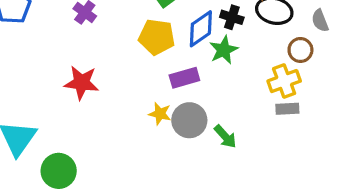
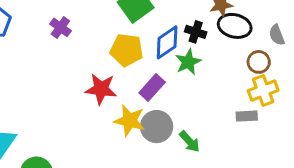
purple rectangle: (184, 78) -> (152, 87), turned -32
yellow cross: (284, 81) -> (263, 91), moved
red star: (82, 83) -> (101, 89), moved
yellow star: (160, 114) -> (130, 121), size x1.5

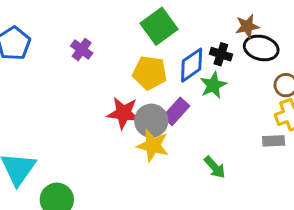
gray circle: (157, 127) -> (151, 121), moved

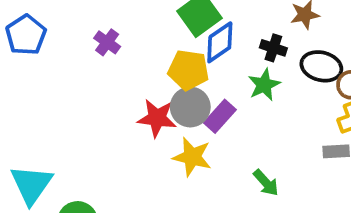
black ellipse: (261, 48) -> (321, 66), moved
blue diamond: (192, 65) -> (220, 42), moved
gray circle: (151, 121) -> (190, 107), moved

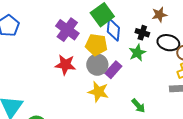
purple cross: (107, 42) -> (67, 30), moved, size x1.6
blue diamond: (220, 42) -> (113, 30), turned -50
red star: (157, 118) -> (65, 65), moved

